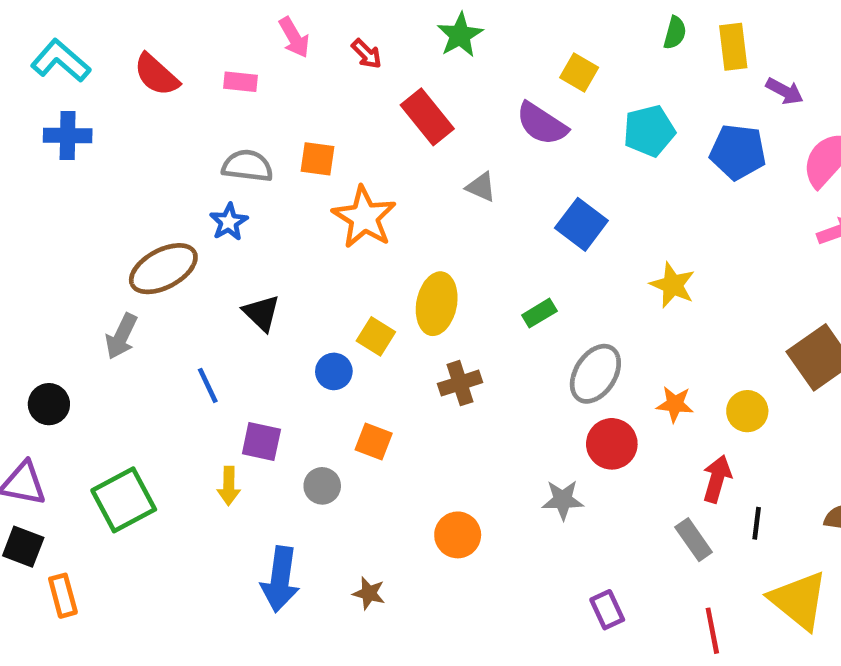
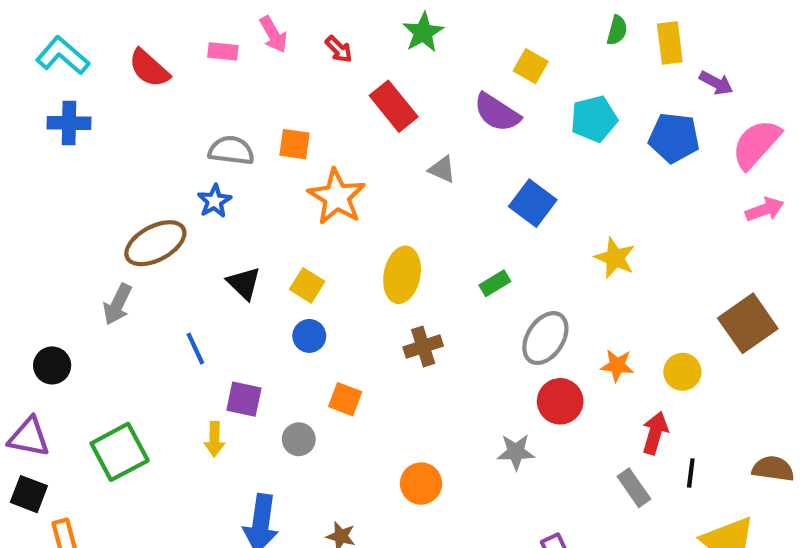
pink rectangle: (240, 82) -> (223, 51), moved
yellow square: (376, 336) -> (307, 285), moved

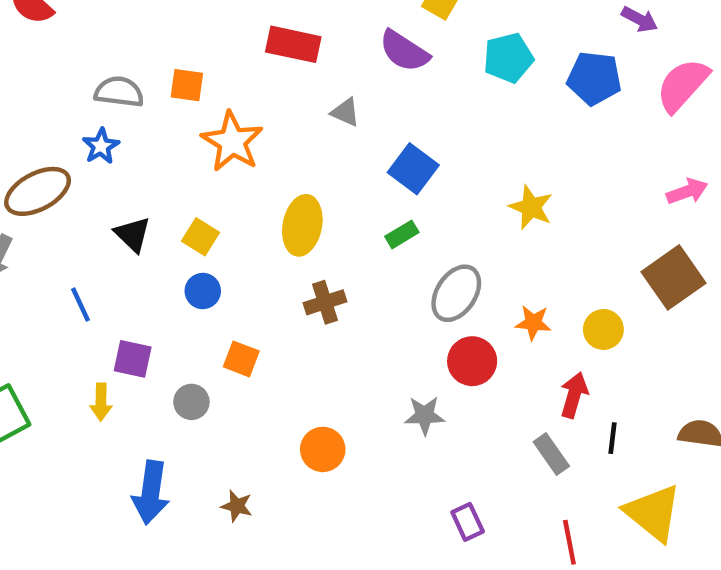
red rectangle: (394, 106) -> (293, 44), turned -39
blue square: (533, 203) -> (413, 169), moved
pink arrow: (765, 209) -> (687, 191), moved

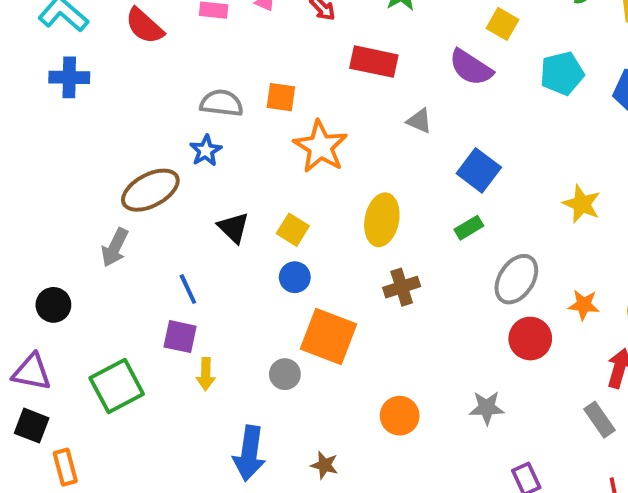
purple square: (133, 359) -> (180, 337), moved
orange square: (241, 359) -> (328, 337), size x1.8
gray star: (425, 415) -> (487, 408), moved

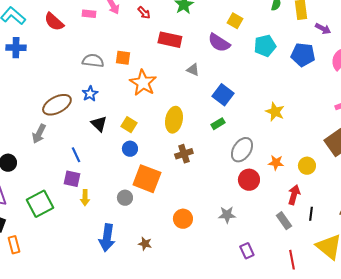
blue star: (206, 151) -> (90, 94), moved

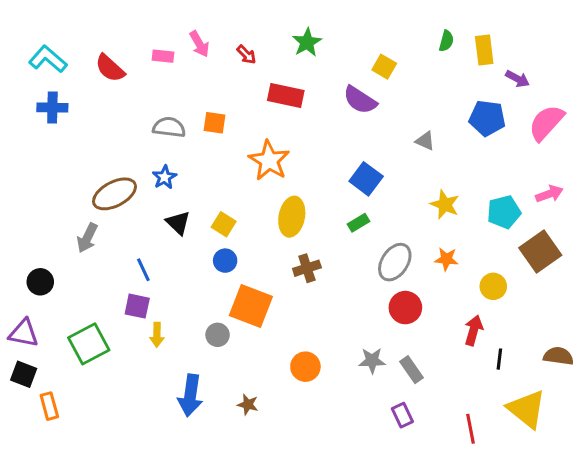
cyan pentagon: (265, 46) -> (504, 212), moved
gray triangle: (193, 70) -> (425, 141), moved
orange star: (143, 83) -> (269, 161), moved
orange star: (276, 163) -> (446, 259), moved
gray rectangle: (284, 221) -> (411, 370), moved

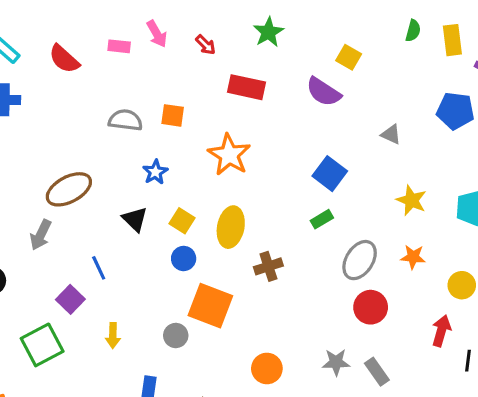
blue star: (165, 177) -> (155, 172), moved
yellow ellipse: (292, 217) -> (231, 227), moved
purple square: (137, 306) -> (70, 299), moved, turned 32

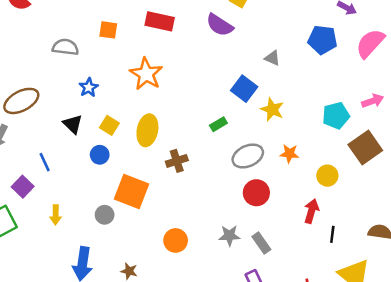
orange square: (173, 115) -> (108, 30), moved
blue square: (330, 174) -> (244, 89), moved
yellow star: (411, 200) -> (272, 109), moved
blue circle: (184, 258) -> (100, 155), moved
gray ellipse: (360, 260) -> (248, 156), turned 32

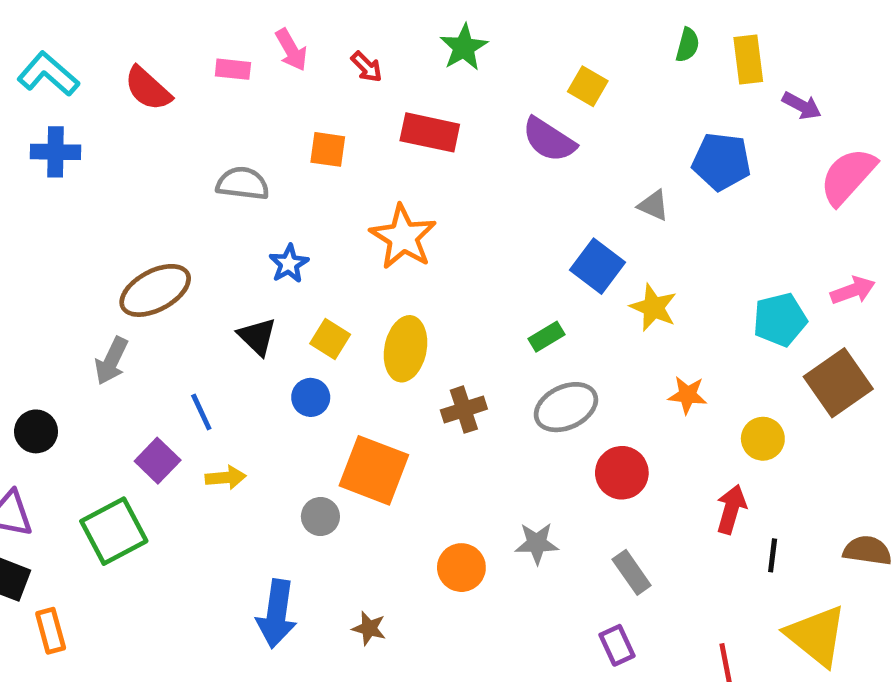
blue pentagon: (322, 40) -> (722, 162), moved
gray ellipse: (248, 156) -> (566, 407), moved
yellow arrow: (56, 215) -> (226, 478), moved, turned -96
gray star: (229, 236) -> (537, 543), moved

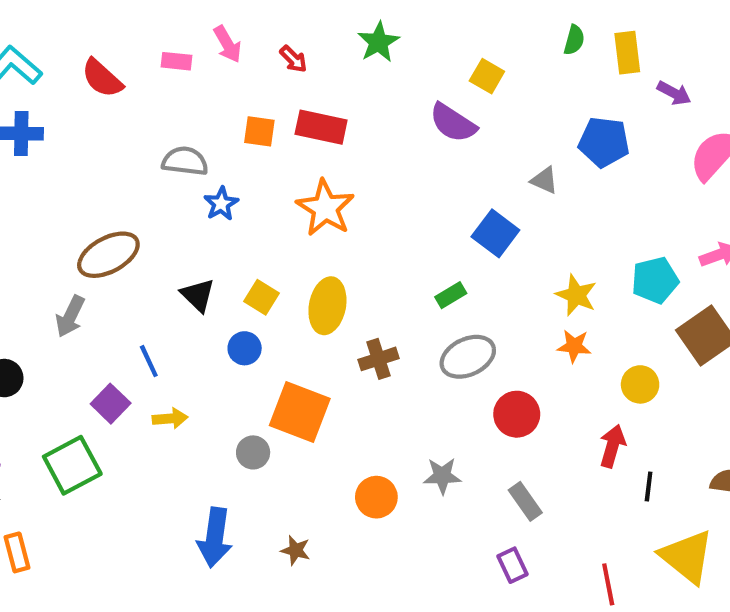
red rectangle: (430, 132) -> (321, 127), moved
blue star: (289, 264) -> (221, 204), moved
yellow star: (653, 307) -> (576, 295), moved

